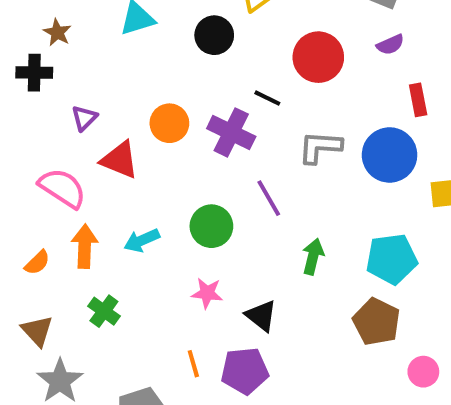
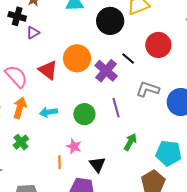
black circle: (214, 35) -> (110, 21), size x1.4
purple triangle: (84, 118) -> (33, 33), moved
orange circle: (169, 123) -> (77, 58), size x1.4
orange line: (193, 364) -> (59, 162), moved

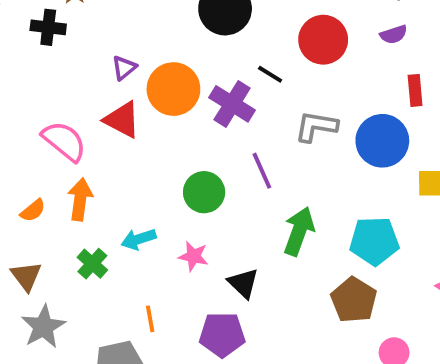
purple triangle: (33, 33) -> (124, 68), moved
cyan arrow: (48, 112) -> (138, 239), moved
green arrow: (130, 142) -> (299, 231), size x1.4
orange line: (59, 162) -> (150, 319), moved

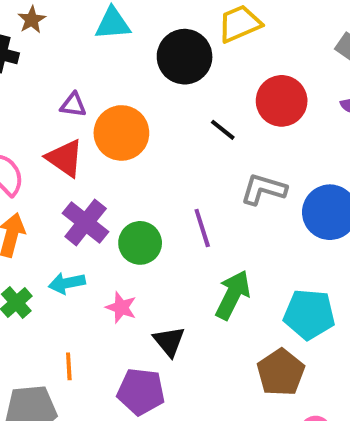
purple triangle: (124, 68) -> (73, 105), turned 40
purple cross: (232, 104) -> (86, 222), moved

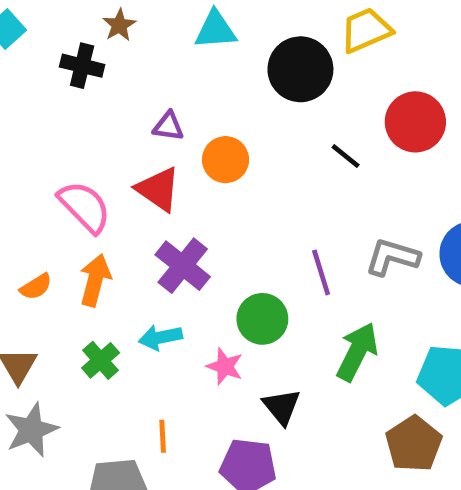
orange circle: (121, 133) -> (226, 160), size x0.7
gray L-shape: (264, 189) -> (392, 257), moved
green circle: (140, 243) -> (262, 319), moved

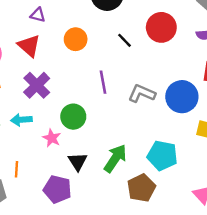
orange circle: (226, 160) -> (76, 39), moved
purple line: (321, 272) -> (103, 82), moved
green arrow: (357, 352) -> (115, 158), moved

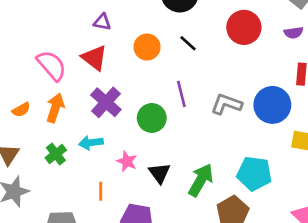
black line: (124, 40) -> (188, 43), moved
green circle: (73, 117) -> (152, 118), moved
black triangle: (78, 162) -> (160, 173), moved
orange line: (17, 169) -> (101, 191), moved

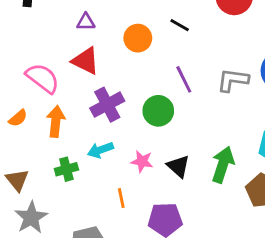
purple cross: (106, 102) -> (107, 105), turned 32
orange semicircle: (21, 110) -> (18, 118), moved
green cross: (56, 154) -> (66, 169), turned 35

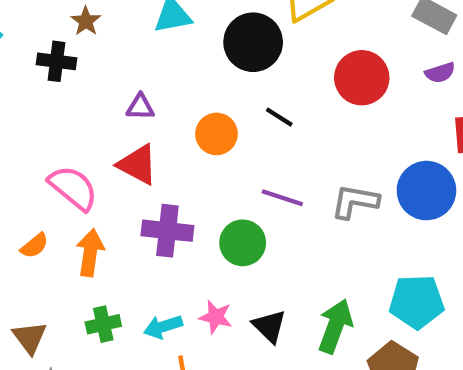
purple line: (184, 79) -> (282, 198), turned -48
purple cross: (107, 105) -> (167, 231), turned 32
cyan arrow: (100, 150) -> (163, 327), moved

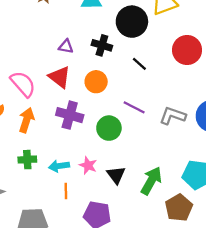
black cross: (56, 61) -> (102, 45), moved
orange circle: (216, 134) -> (96, 82), moved

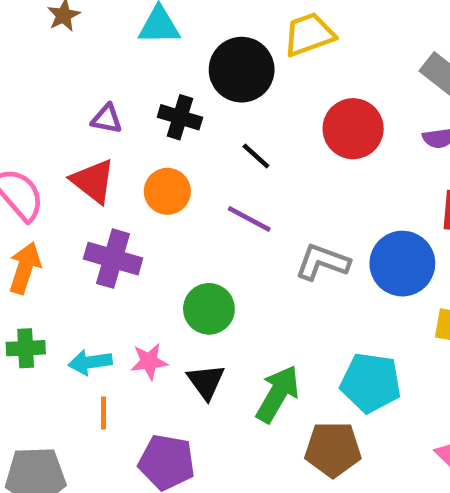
purple line: (134, 107) -> (249, 219), moved
green circle: (109, 128) -> (209, 309), moved
pink star: (88, 165) -> (149, 361), turned -30
brown pentagon: (179, 208) -> (333, 449), turned 30

